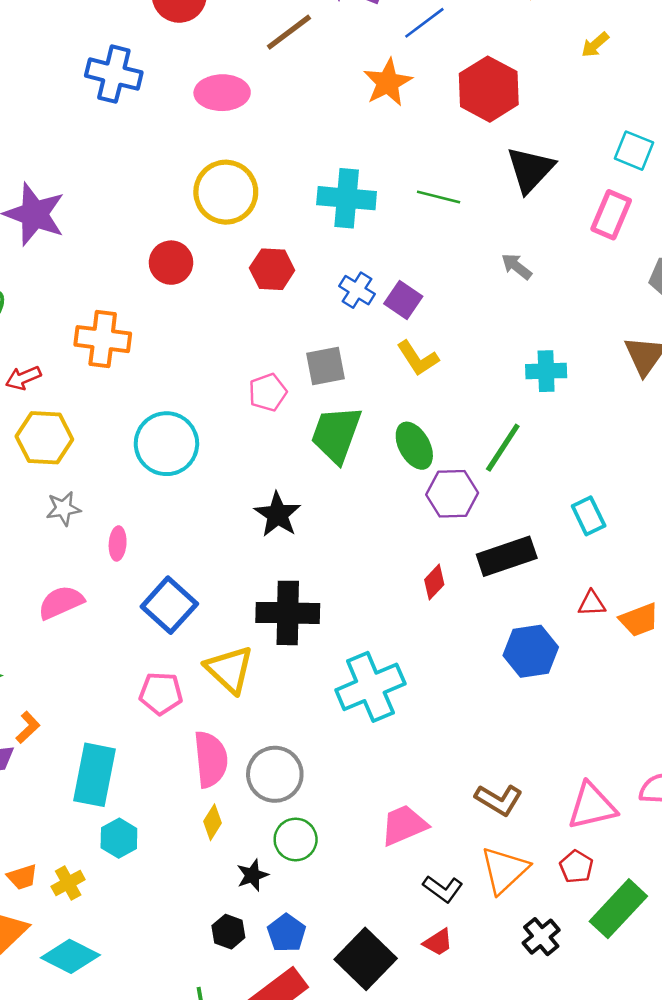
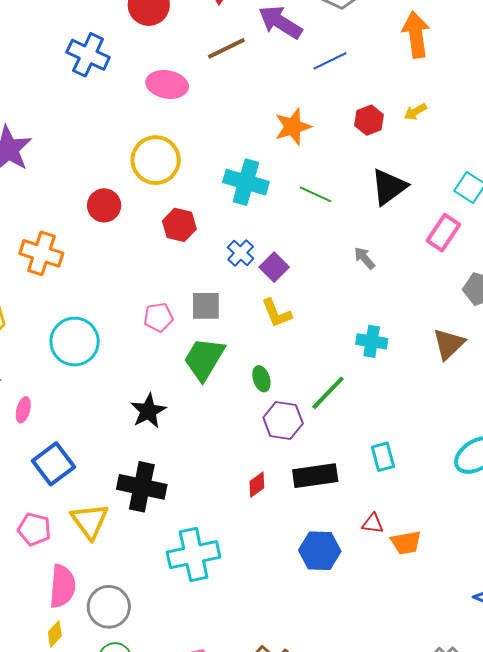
yellow arrow: (595, 45) -> (415, 112), moved
orange star: (388, 83) -> (293, 127), moved
red hexagon: (489, 89) -> (369, 120), size x0.6
green ellipse: (414, 446) -> (261, 379), size x0.7

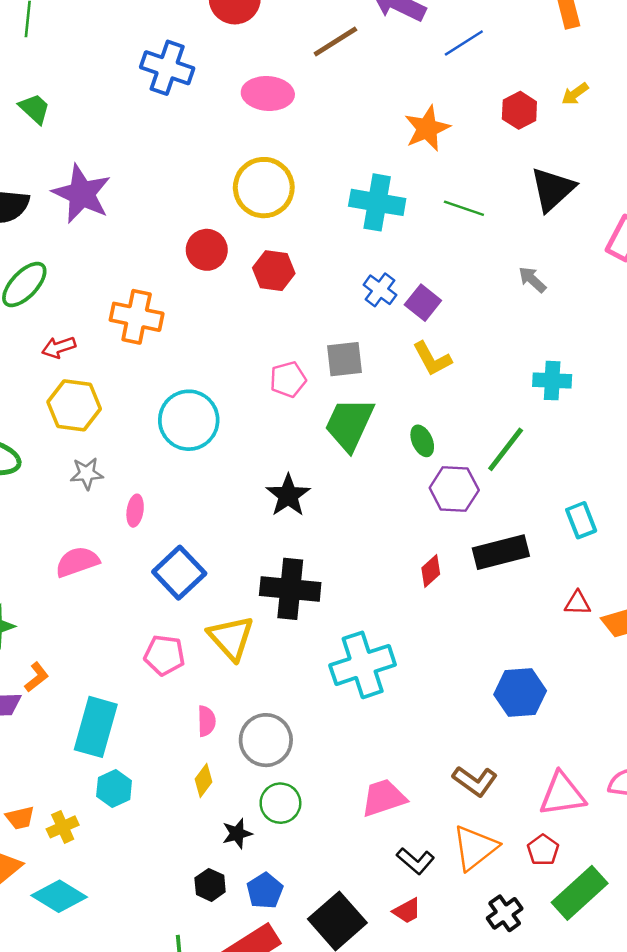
red hexagon: (179, 225) -> (274, 271), moved
blue hexagon: (320, 551) -> (520, 693), moved
pink semicircle: (62, 586) -> (206, 721), size x0.6

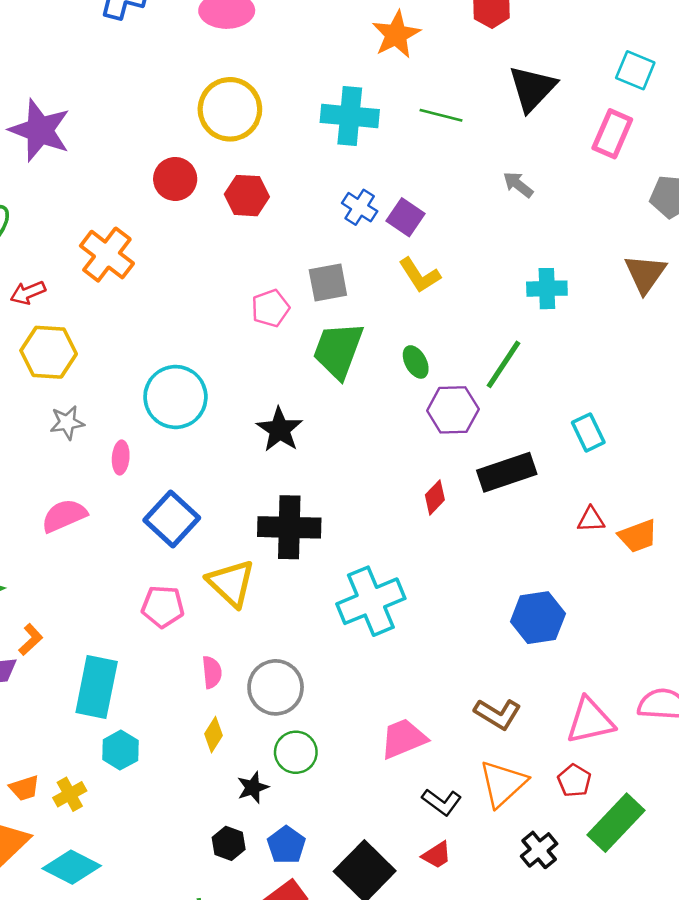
orange cross: (137, 317) -> (107, 255), turned 30
cyan circle: (189, 420) -> (175, 397), moved

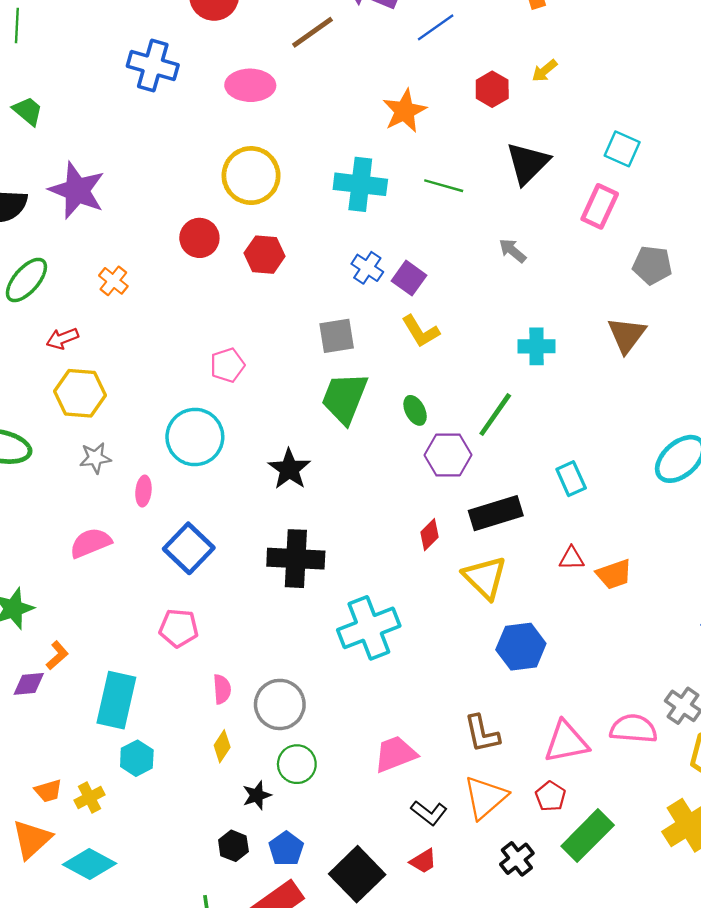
orange cross: (107, 255) -> (113, 281), moved, size x0.6
pink pentagon: (270, 308) -> (227, 365), moved
yellow triangle: (231, 583) -> (485, 578), moved
brown L-shape: (498, 714) -> (482, 734), turned 45

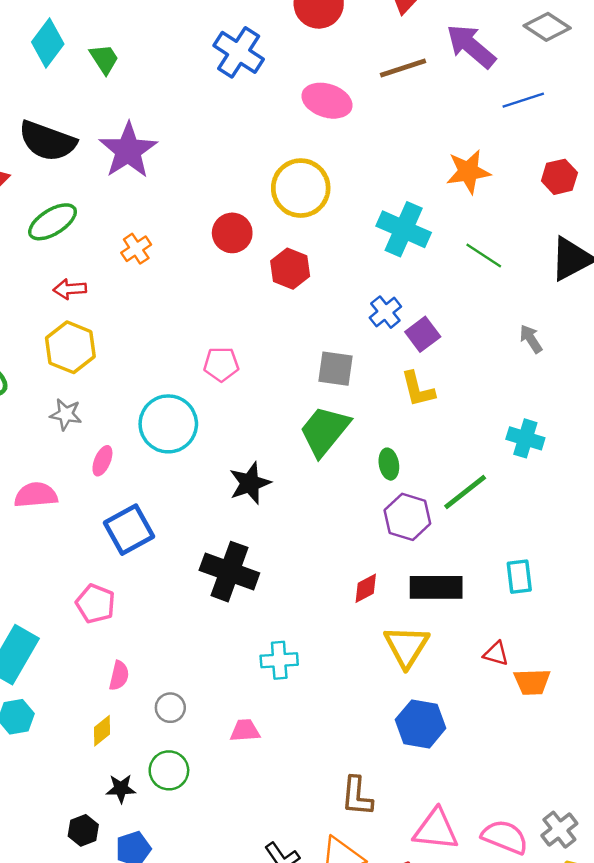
cyan cross: (369, 628) -> (279, 660), size x0.6
gray circle: (280, 704) -> (170, 708), size x0.6
pink trapezoid: (395, 754) -> (245, 731), moved, size x0.7

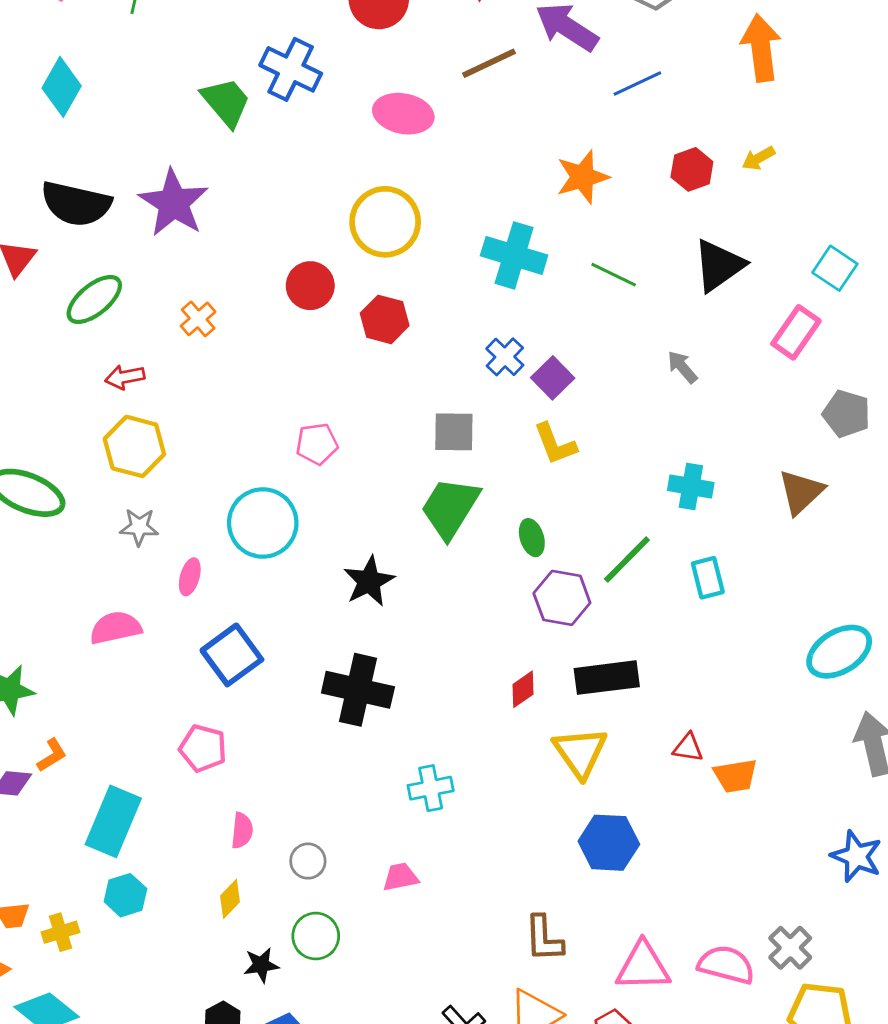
green trapezoid: (104, 59) -> (226, 102), moved, size x1.4
cyan rectangle: (519, 577) -> (708, 578), moved

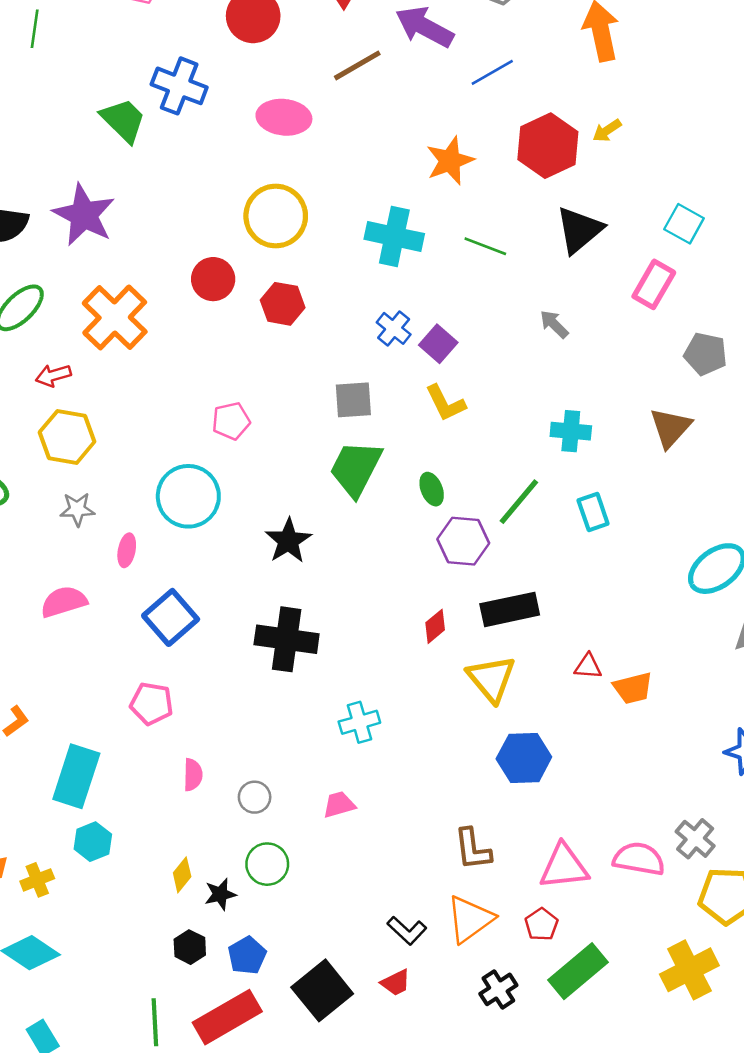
red hexagon: (692, 169) -> (548, 146), size x1.6
orange cross: (198, 319) -> (115, 317), size x2.0
yellow diamond: (230, 899) -> (182, 875), moved

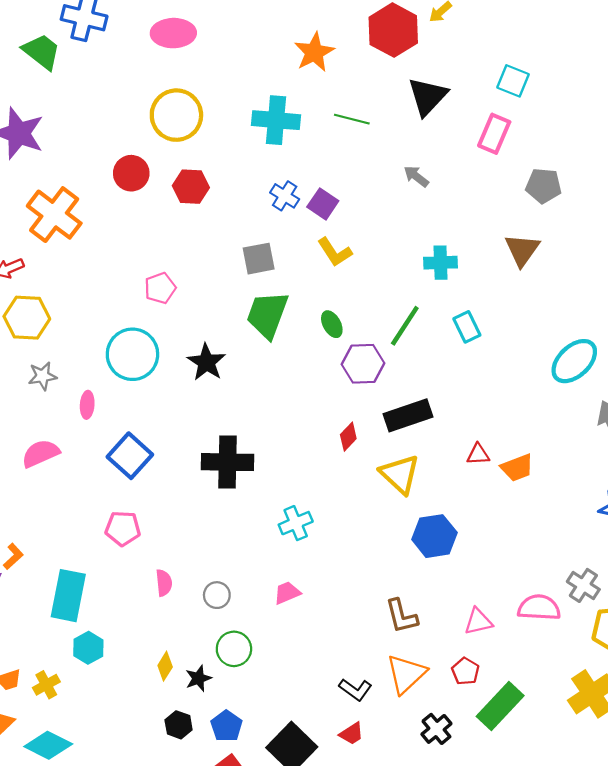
black star: (288, 541) -> (206, 362), moved
pink triangle: (564, 867) -> (478, 621), size x0.7

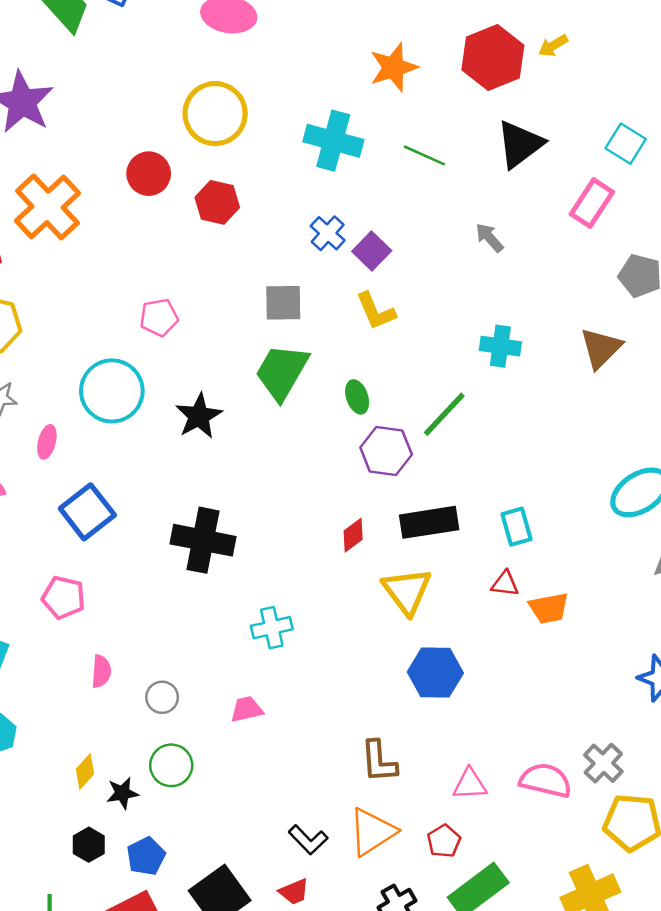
cyan rectangle: (467, 327) -> (516, 527), moved

